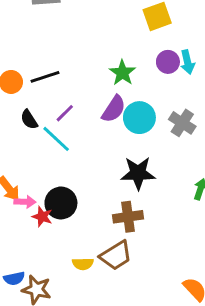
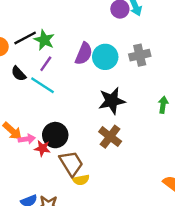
green star: (122, 73) -> (44, 40), moved
gray cross: (182, 123) -> (140, 55), turned -36
brown cross: (128, 217) -> (110, 137), turned -35
brown trapezoid: (116, 255) -> (71, 163), moved, turned -80

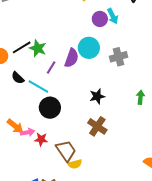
cyan circle: (105, 57) -> (89, 48), moved
purple line: (46, 64) -> (51, 67), moved
black star: (112, 101) -> (97, 96), size x0.7
black circle: (55, 135) -> (50, 108), moved

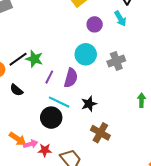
cyan arrow: (113, 16) -> (120, 19), moved
purple semicircle: (72, 58) -> (71, 78), moved
cyan line: (38, 86) -> (59, 102), moved
black star: (97, 96) -> (89, 104), moved

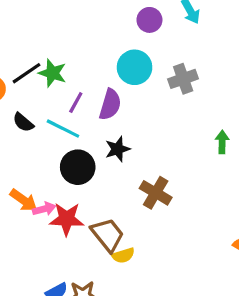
cyan line: (59, 102) -> (63, 129), moved
black star: (89, 104) -> (118, 149), moved
red star: (45, 150) -> (67, 219), size x1.5

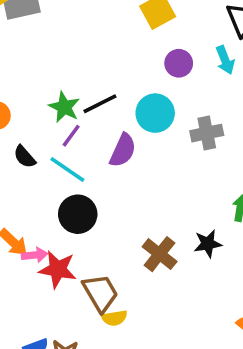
black line: (27, 73) -> (100, 104), moved
purple line: (76, 103) -> (71, 136), moved
black star: (118, 149) -> (208, 244), moved

